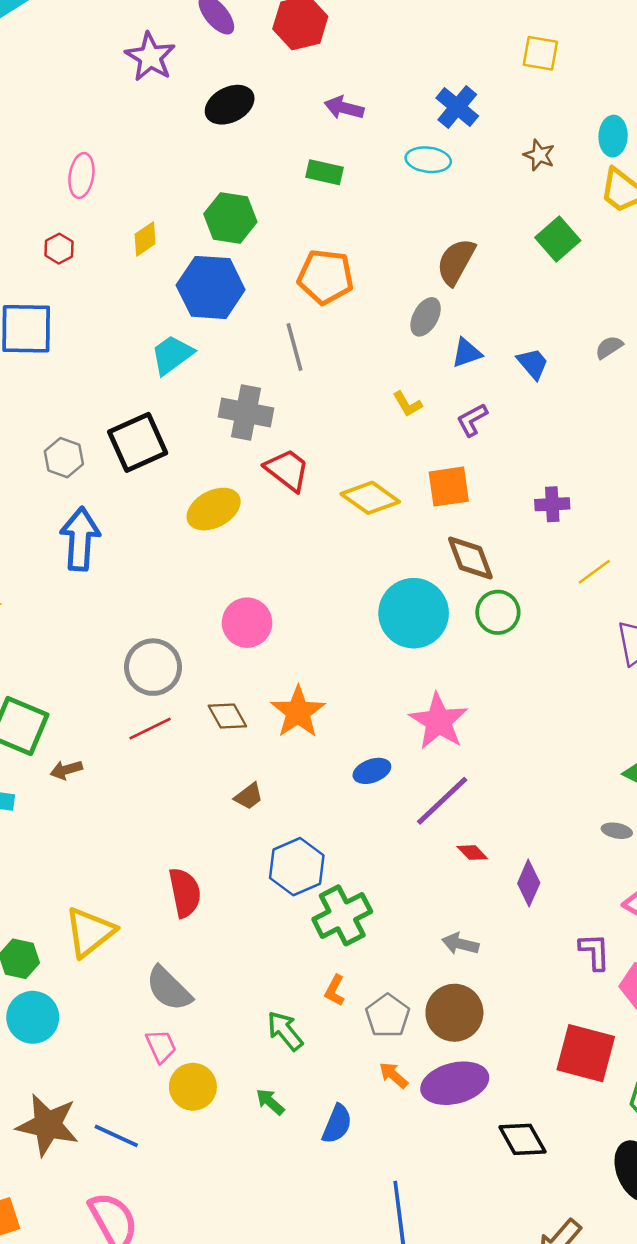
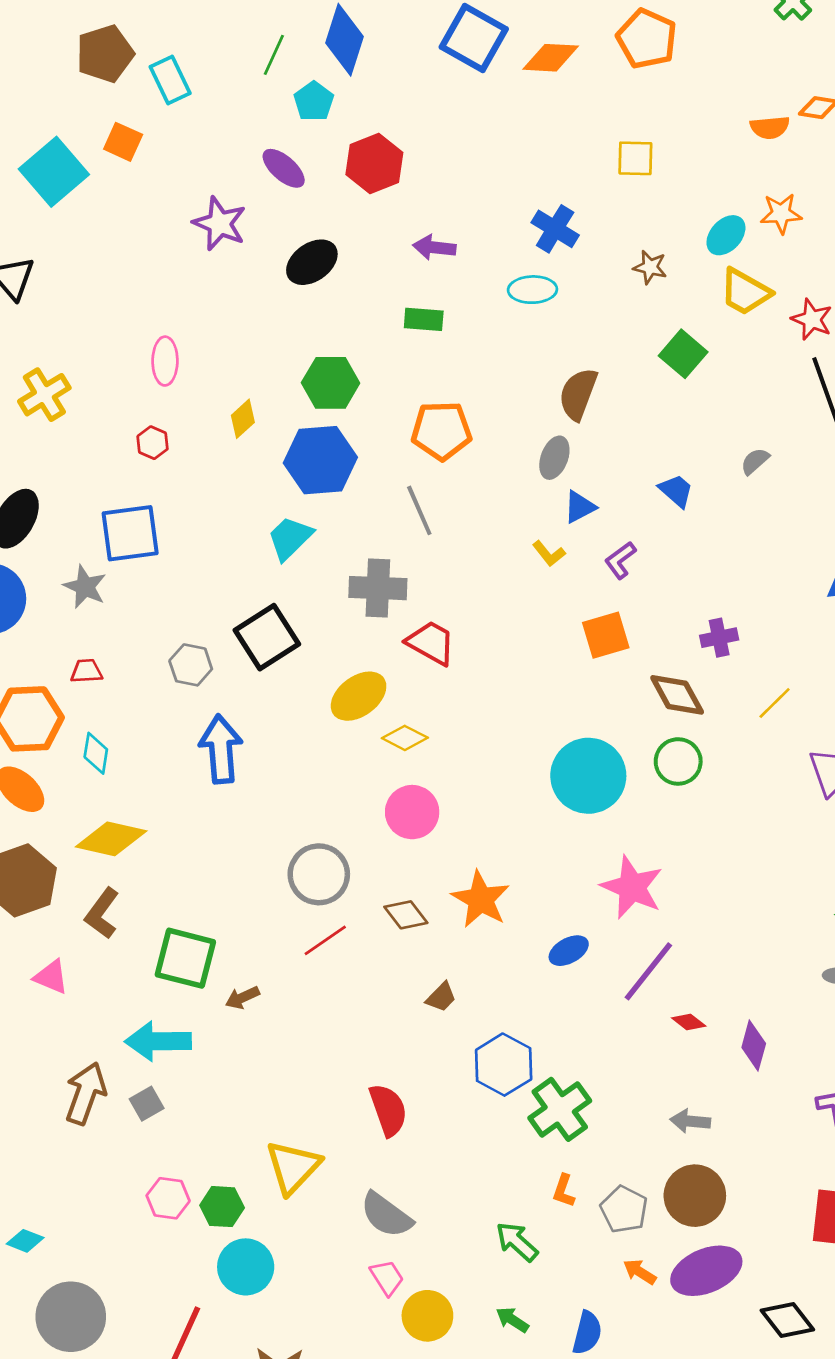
cyan ellipse: (613, 136) -> (726, 235), turned 48
blue triangle: (467, 353) -> (580, 507), moved
yellow diamond: (370, 498) -> (405, 738), moved, size x0.7
brown diamond: (470, 558) -> (677, 695), moved

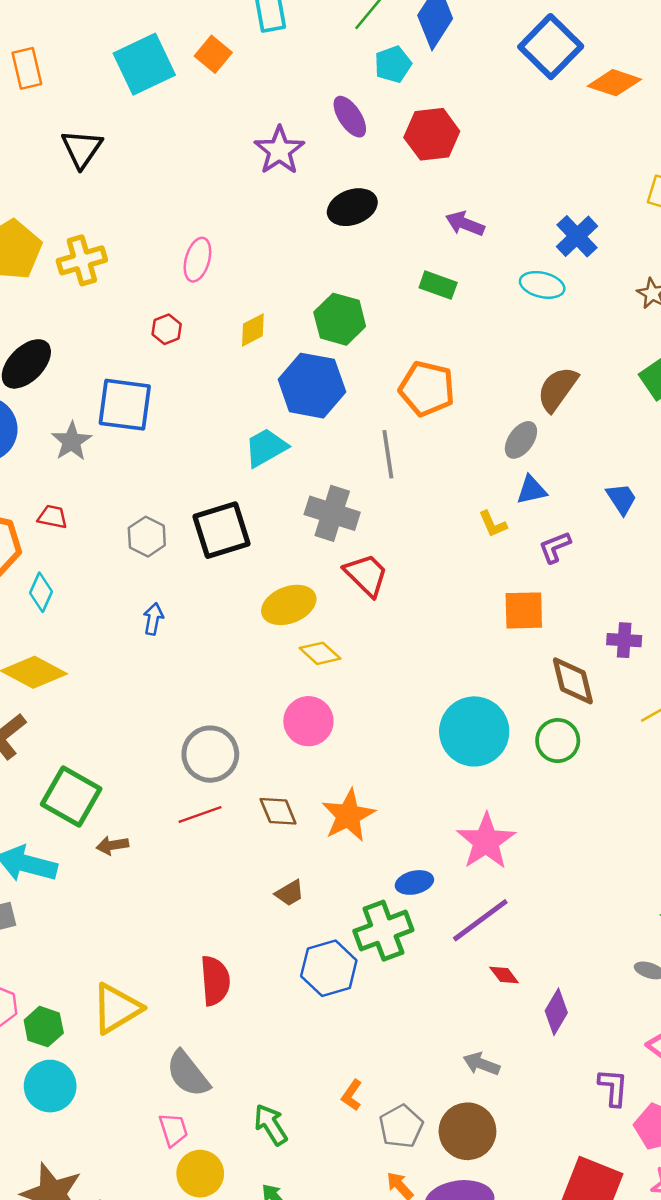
blue arrow: (221, 749) -> (153, 619), size x0.5
green cross: (560, 1109) -> (383, 931), moved
green arrow: (517, 1242) -> (271, 1125), moved

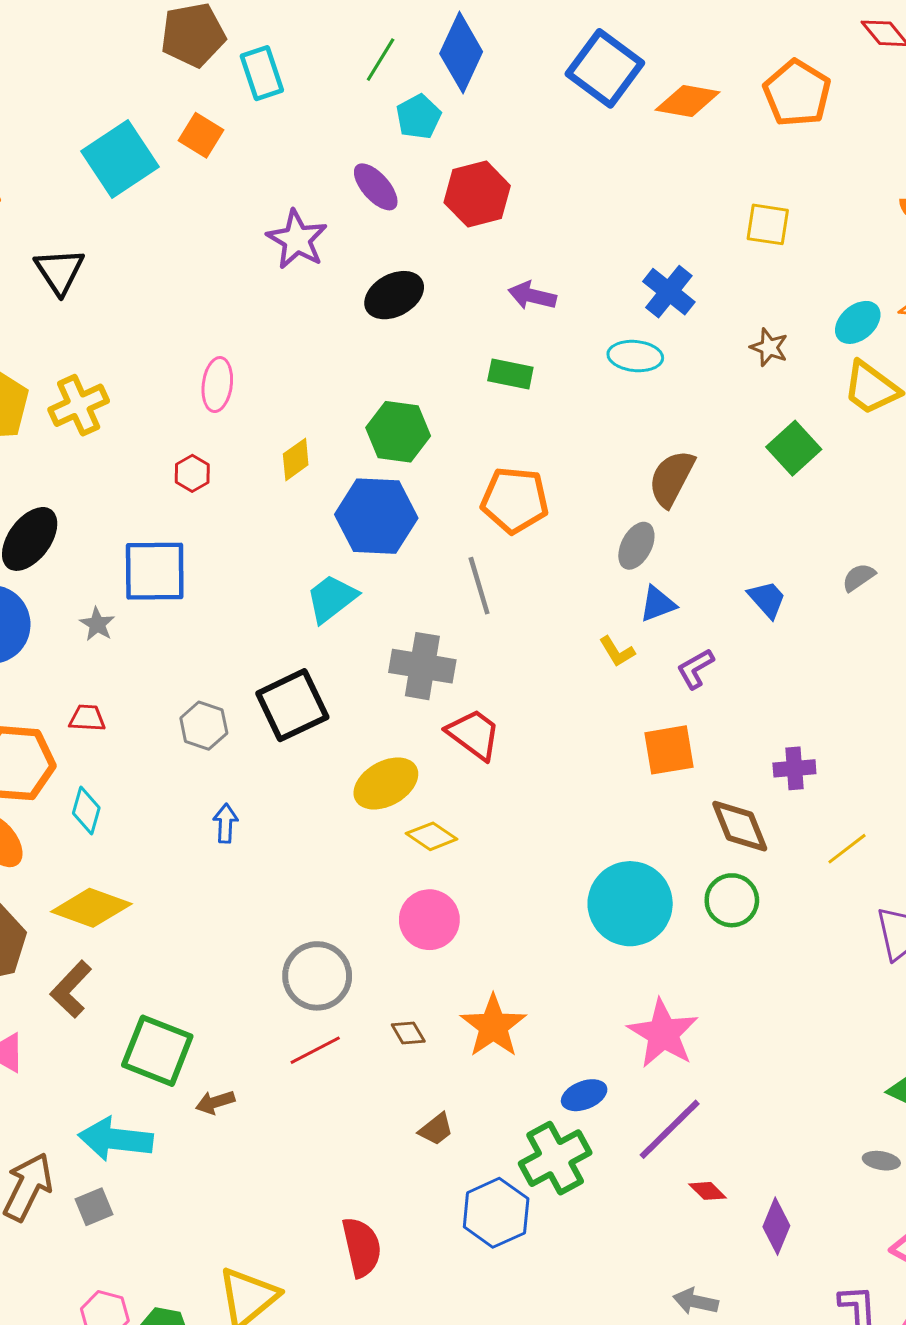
gray star: (72, 441) -> (97, 624), size x0.7
brown diamond: (278, 811) -> (408, 1033), size x0.7

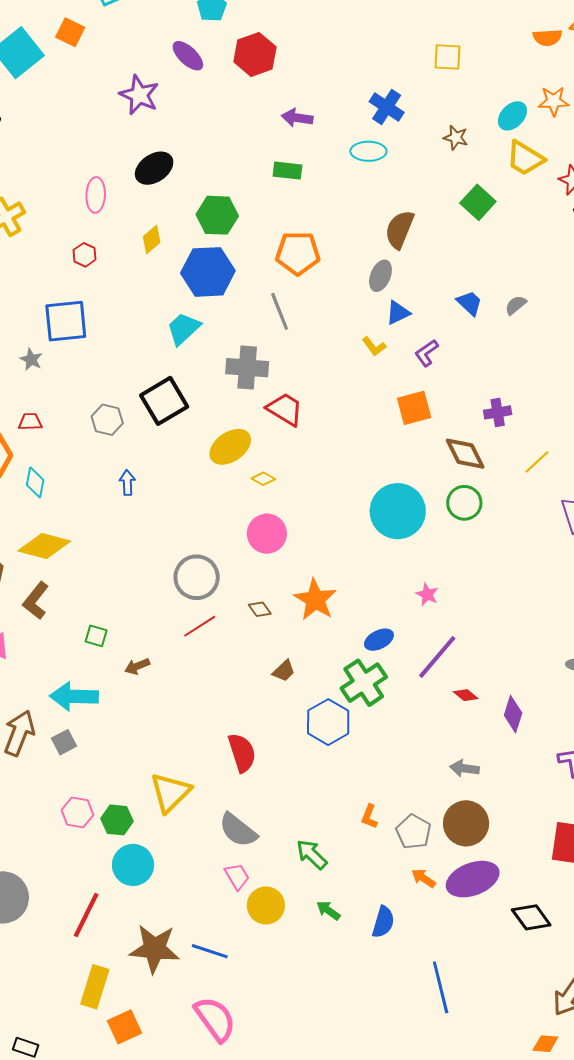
black ellipse: (394, 295) -> (154, 168), moved
gray semicircle: (859, 577) -> (516, 305), moved
yellow diamond: (432, 836) -> (263, 479), size x0.7
pink star: (663, 1034) -> (427, 594), size x0.5
green square: (157, 1051) -> (96, 636), size x0.5

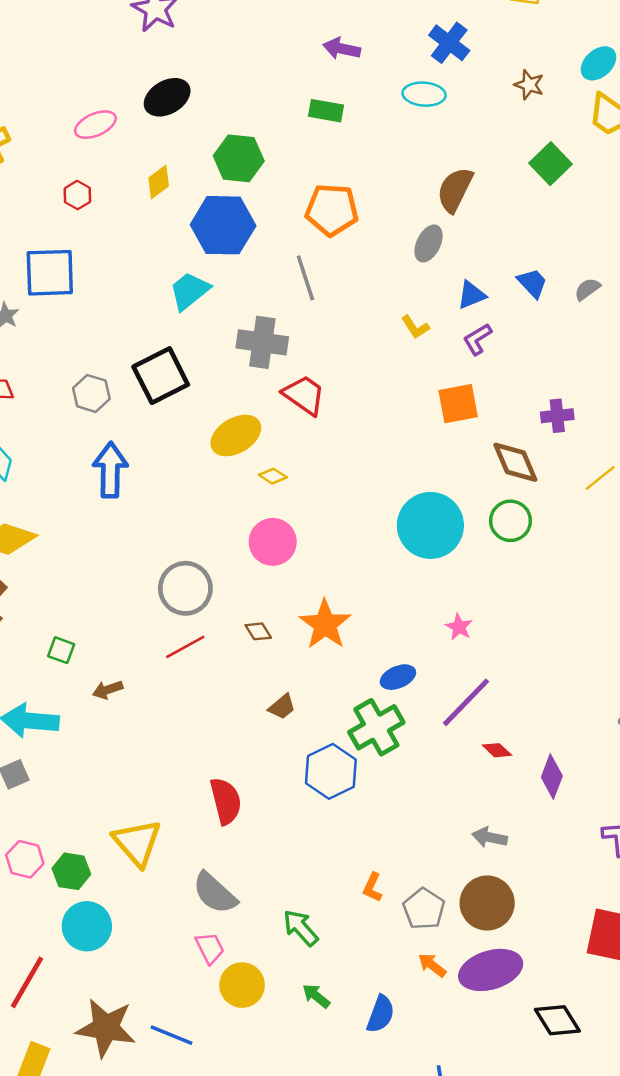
pink ellipse: (96, 195) -> (95, 125), turned 60
blue triangle: (398, 313) -> (471, 295), moved
blue arrow: (127, 483) -> (110, 470), size x1.8
yellow triangle: (170, 792) -> (137, 843), turned -30

